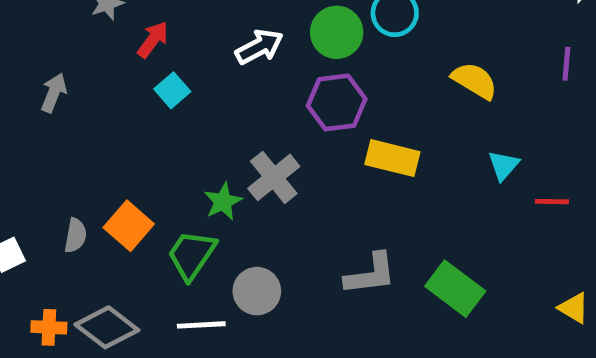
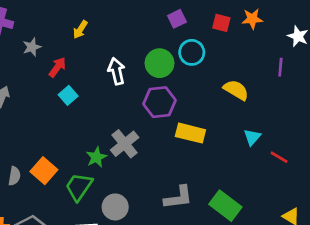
white arrow: (259, 47) -> (117, 71), turned -75
purple line: (566, 64) -> (280, 67), moved
red line: (552, 202) -> (279, 157), turned 30

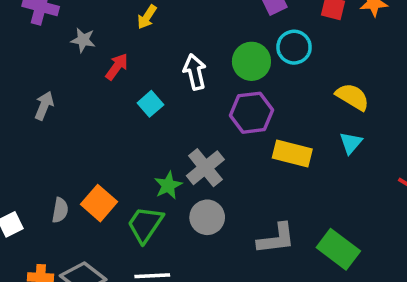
gray star: (32, 47) -> (83, 40), turned 30
cyan square: (68, 95) -> (150, 104), moved
cyan triangle: (252, 137) -> (351, 143), moved
gray circle: (115, 207) -> (207, 217), moved

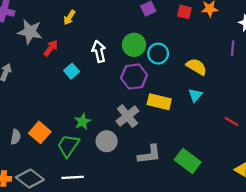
gray star: (83, 40) -> (30, 32), size x1.6
cyan circle: (294, 47) -> (158, 54), moved
gray cross: (205, 168) -> (127, 116), moved

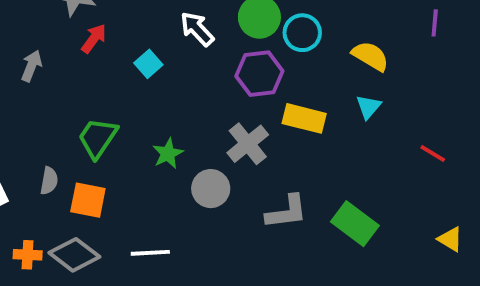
red arrow: (51, 48) -> (94, 39), moved
white arrow: (99, 51) -> (197, 29), turned -30
orange square: (40, 132) -> (88, 200), moved, turned -30
green trapezoid: (68, 146) -> (98, 138), moved

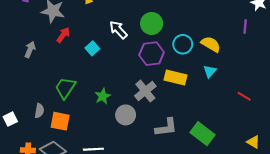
cyan circle: (302, 33) -> (183, 44), moved

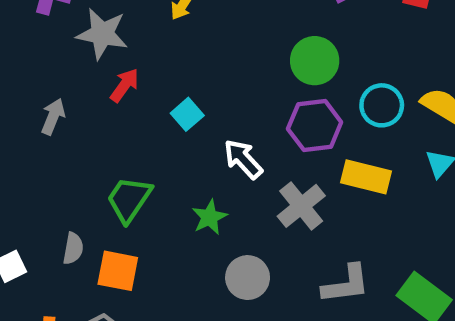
white arrow: (118, 30) -> (243, 159), moved
gray circle: (126, 115) -> (248, 278), moved

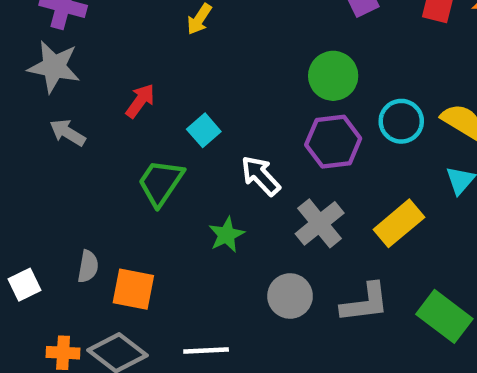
gray star: (102, 34) -> (54, 67), moved
gray arrow: (53, 117) -> (68, 133), turned -81
yellow rectangle: (366, 177) -> (399, 223), moved, turned -54
green trapezoid: (129, 199) -> (161, 183), moved
gray circle: (248, 278) -> (290, 296), moved

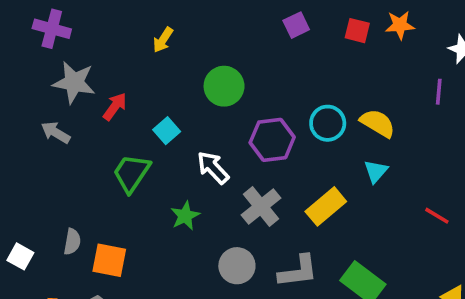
gray star: (54, 67) -> (74, 82), moved
green circle: (333, 76) -> (224, 86), moved
white square: (24, 285) -> (20, 256), turned -35

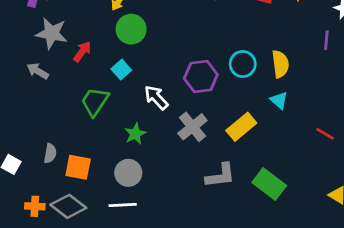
green circle: (224, 86) -> (131, 29), moved
yellow semicircle: (378, 123) -> (280, 64), turned 52
cyan triangle: (376, 171) -> (279, 100), turned -30
gray circle: (237, 266) -> (128, 173), moved

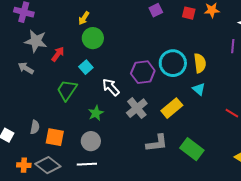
cyan circle: (243, 64) -> (173, 63), size x1.4

